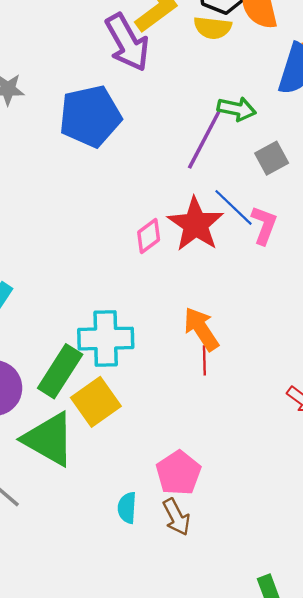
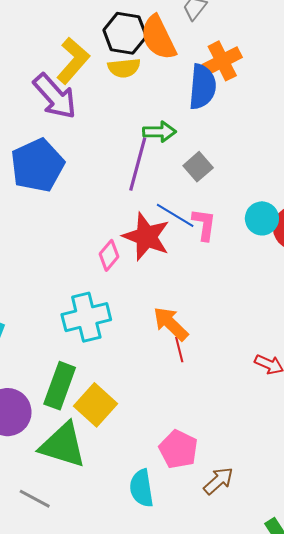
cyan cross: (106, 339) -> (86, 317), moved
cyan semicircle: (127, 508) -> (142, 488), size x1.4
brown arrow: (176, 517) -> (218, 481), moved, turned -92

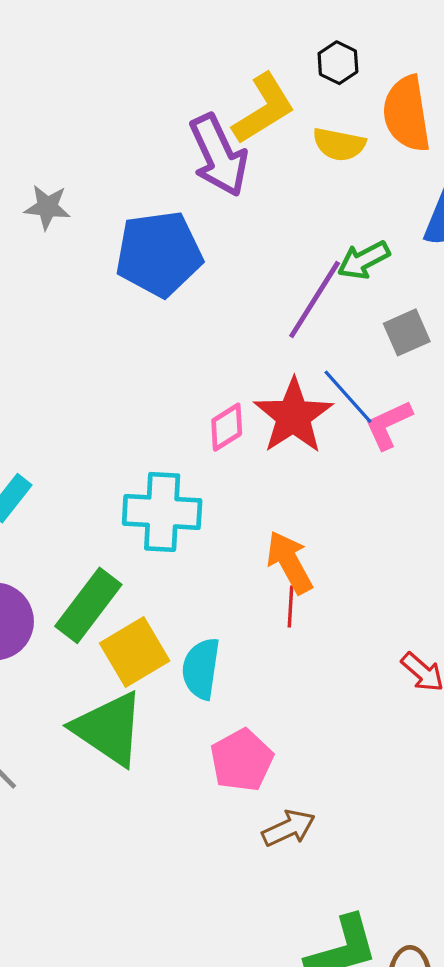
black hexagon: (125, 33) -> (338, 63), moved, size x0.6
green arrow: (160, 132) -> (364, 260), turned 136
pink L-shape: (204, 224) -> (389, 425), turned -140
green triangle: (63, 445) -> (109, 729), moved
cyan semicircle: (142, 488) -> (201, 669), moved

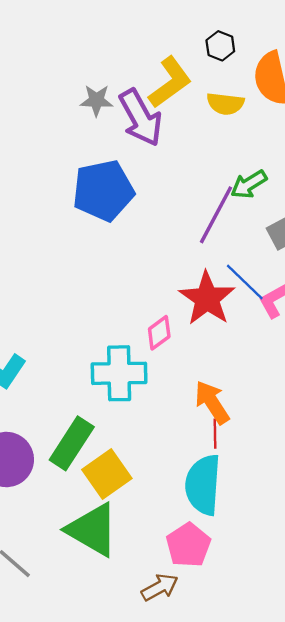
gray star: (47, 207) -> (97, 100), moved
pink diamond: (227, 427) -> (159, 333), moved
cyan semicircle: (201, 669) -> (203, 485), moved, size x1.4
brown arrow: (289, 828) -> (160, 587), moved

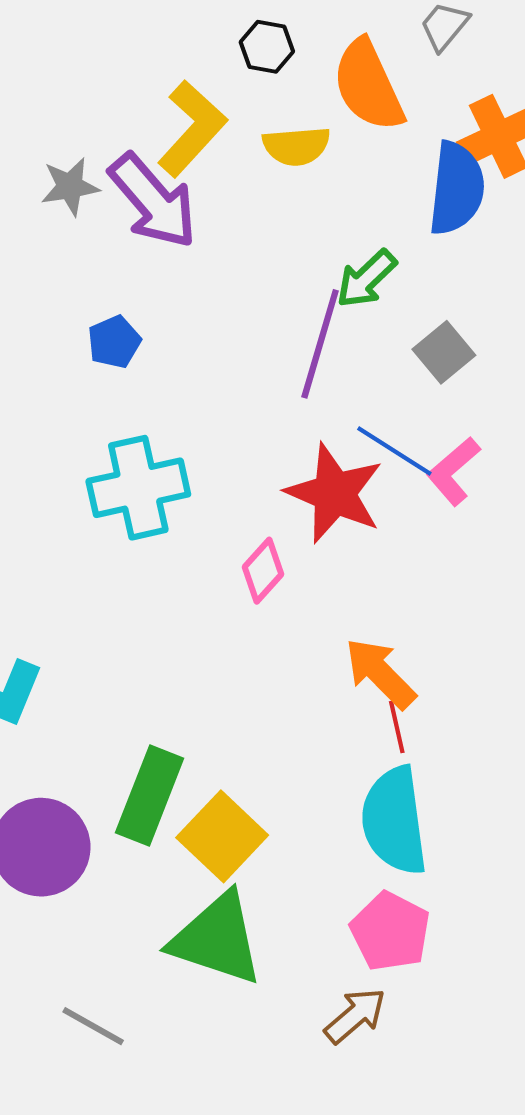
blue pentagon: (103, 191) -> (114, 342), size x0.5
cyan cross: (119, 373) -> (138, 488), moved

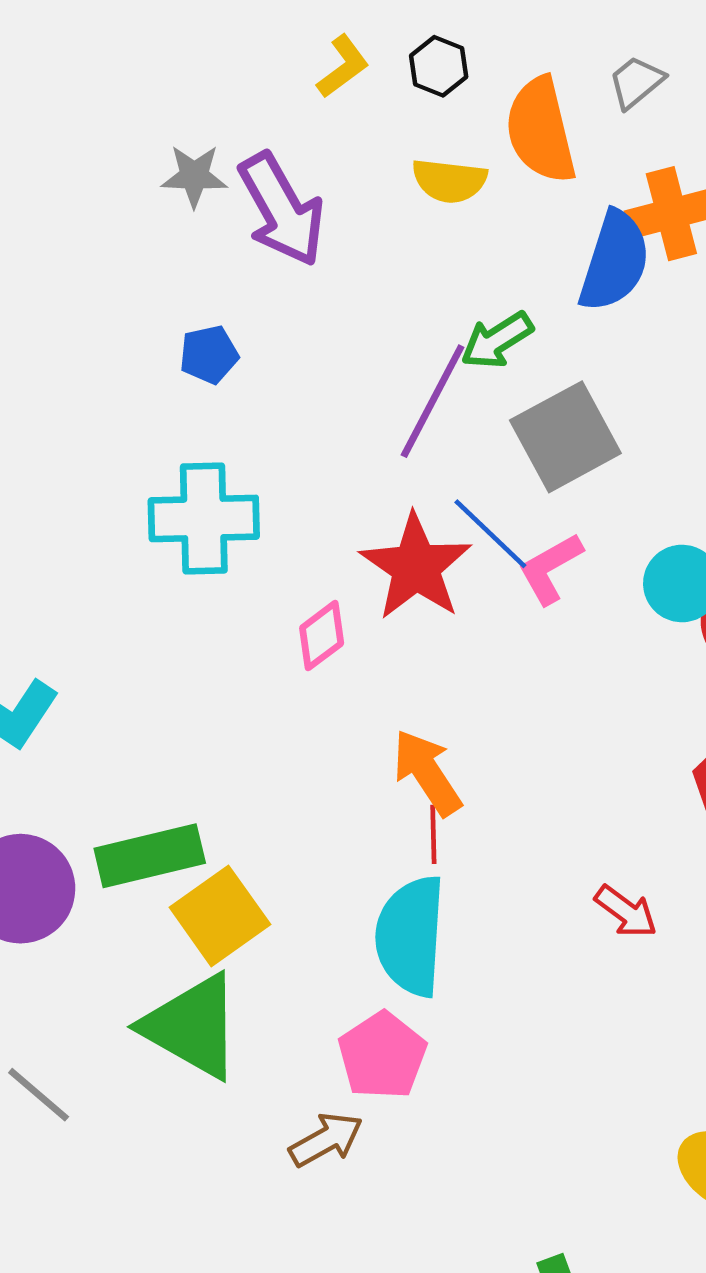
yellow L-shape: (192, 129) -> (343, 66), moved, size x0.6
gray square: (444, 352) -> (565, 437), size x1.6
green rectangle: (150, 795) -> (150, 856), turned 44

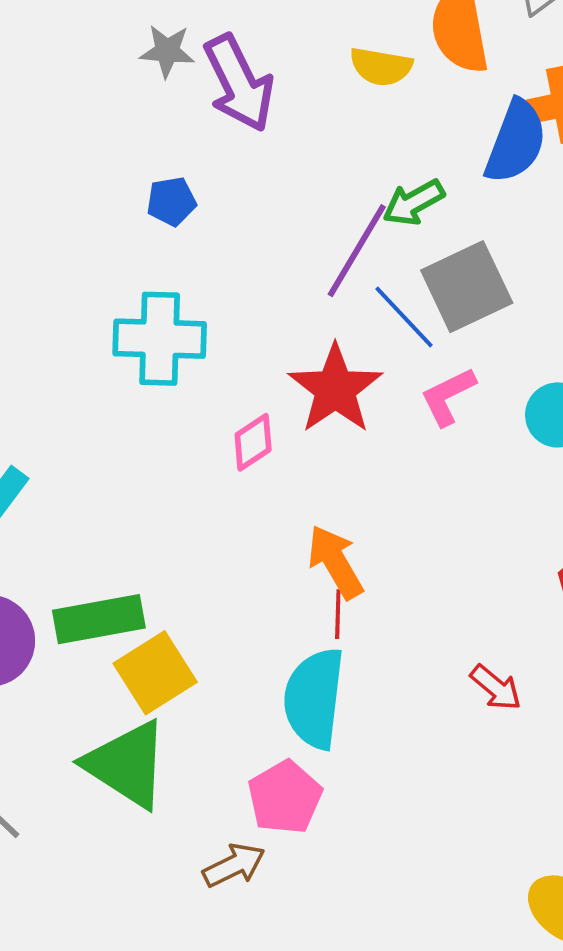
blue line: (490, 534) -> (404, 317), moved

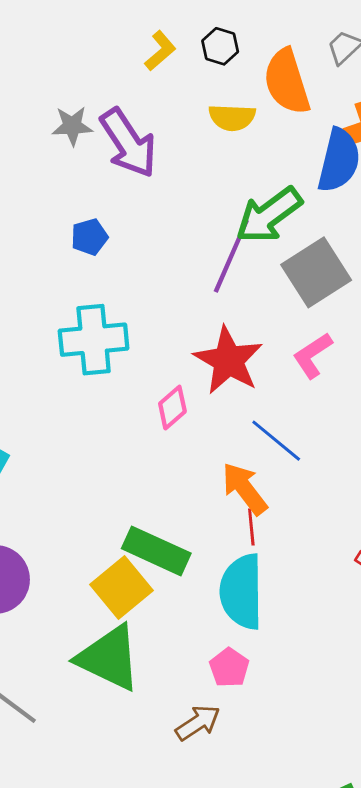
green arrow: (414, 203) -> (269, 215), size x1.5
blue line: (404, 317) -> (276, 441), moved
green rectangle: (99, 619) -> (156, 551), moved, turned 42
pink pentagon: (285, 797) -> (229, 668), size x0.7

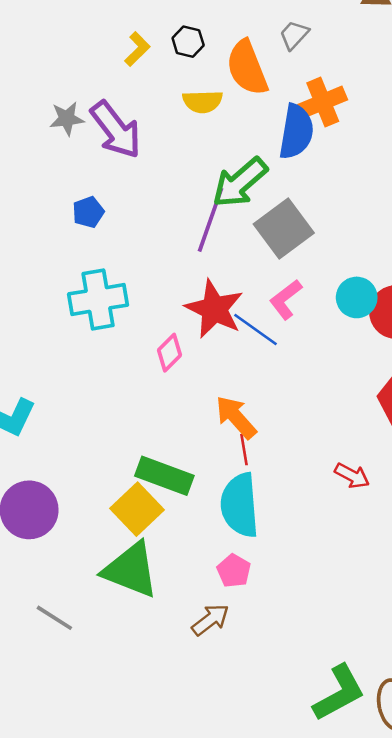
blue line: (276, 441) -> (256, 329), moved

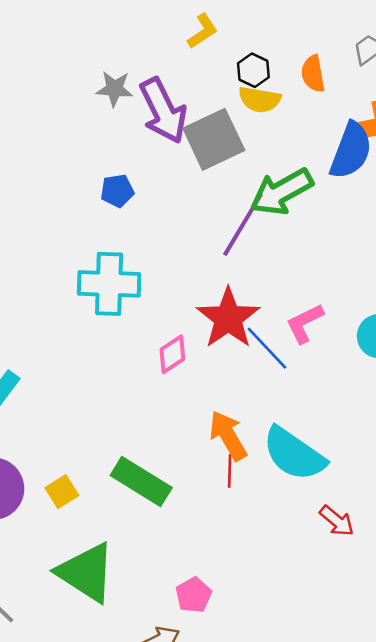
black hexagon: (188, 42) -> (253, 70), moved
orange semicircle: (247, 68) -> (313, 74), size x0.6
gray square: (284, 229) -> (214, 139), moved
cyan semicircle: (240, 505) -> (294, 454), moved, turned -62
yellow square: (137, 509) -> (62, 492), moved, size x0.6

